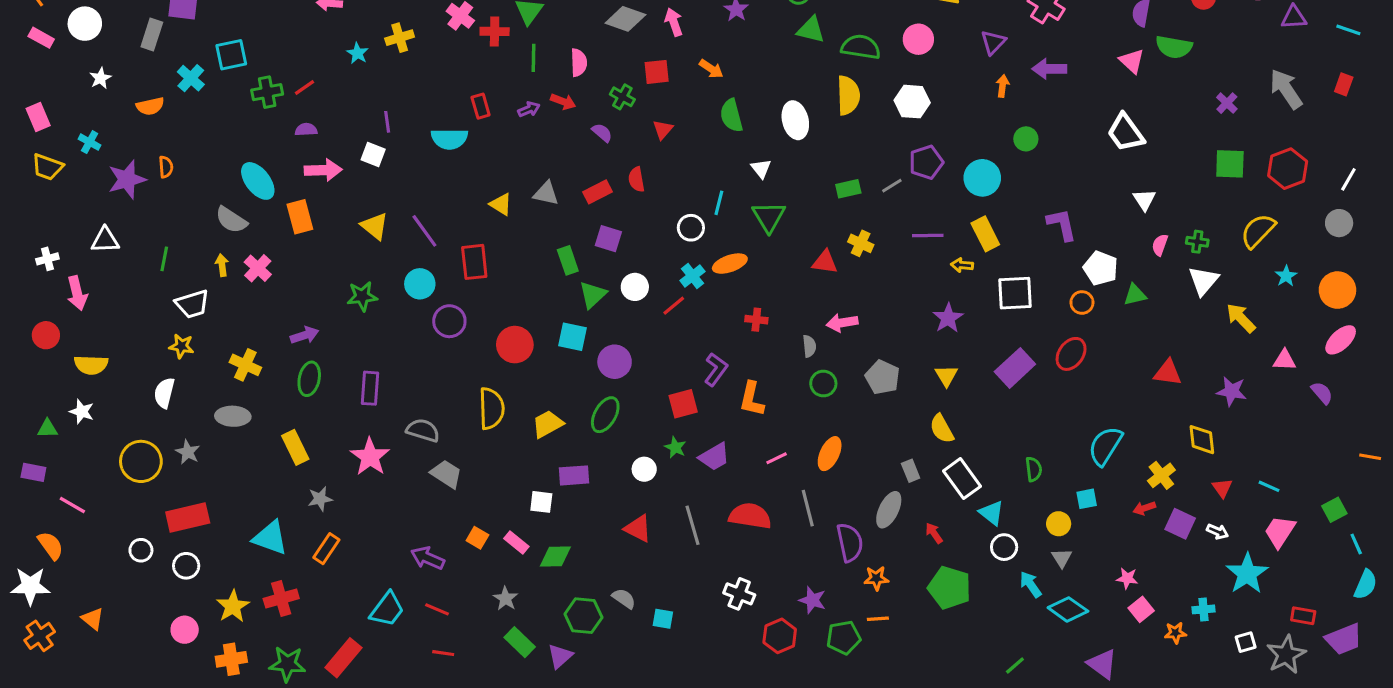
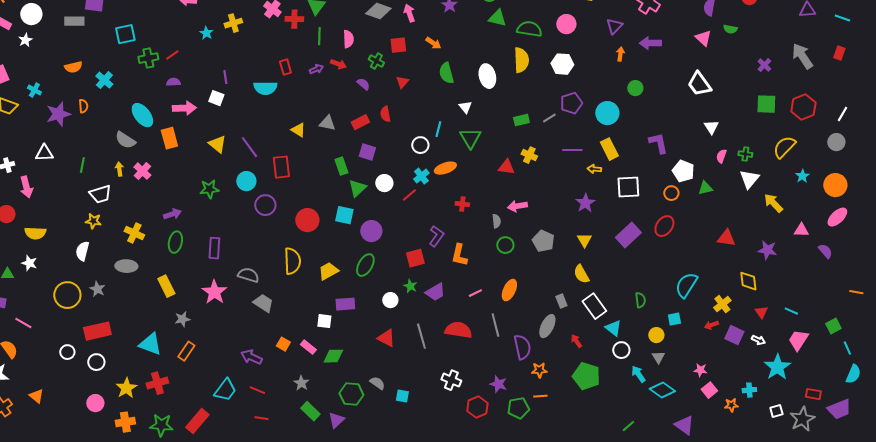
gray rectangle: (152, 35) -> (74, 21), turned 72
green semicircle: (1174, 47) -> (730, 29), size x0.6
white star: (100, 78) -> (25, 40), moved
cyan cross: (191, 78) -> (104, 80), moved

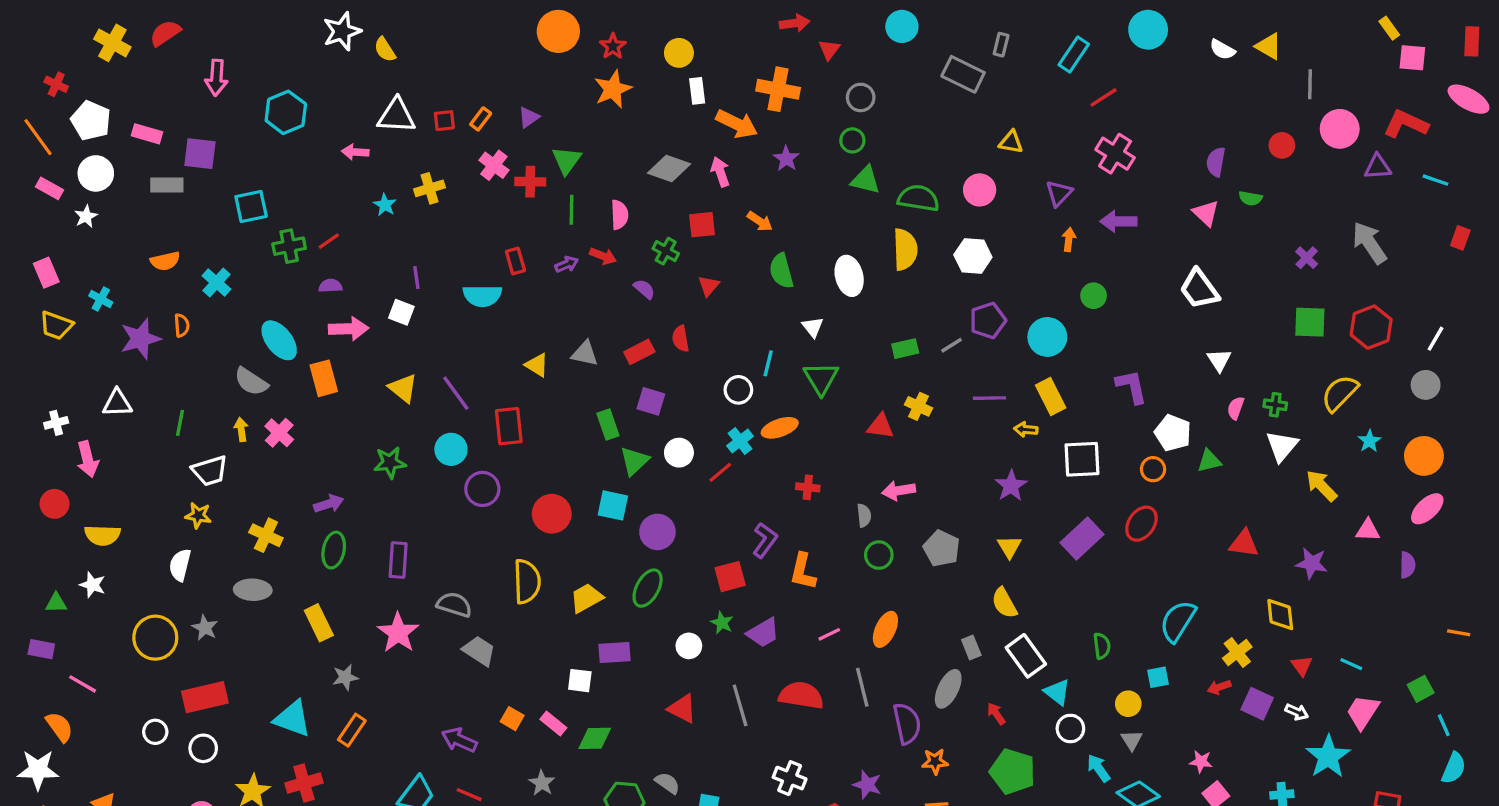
red rectangle: (839, 53) -> (1460, 238), moved
purple semicircle: (825, 251) -> (1407, 565), turned 42

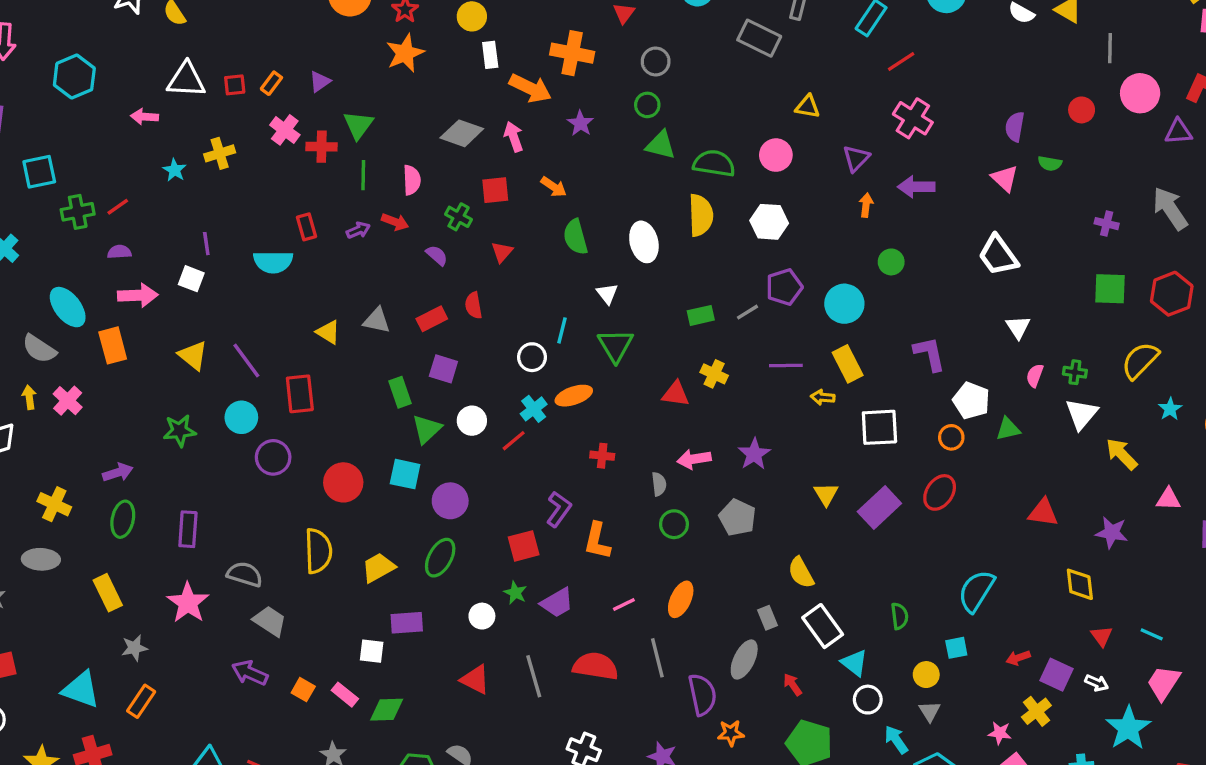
purple cross: (1307, 258) -> (1107, 224), turned -30
purple star: (1011, 486) -> (754, 454), moved
yellow triangle: (1009, 547) -> (826, 494), moved
yellow cross: (1237, 653) -> (1036, 711), moved
purple arrow: (459, 740) -> (250, 673), moved

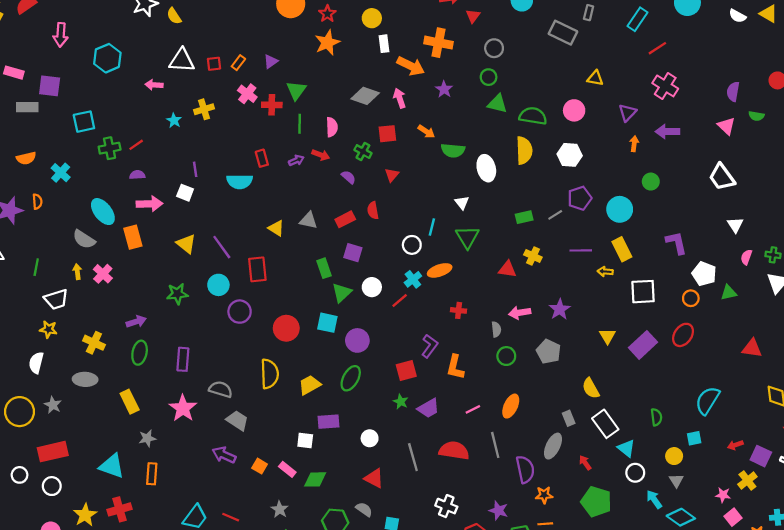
green semicircle: (575, 237) -> (453, 150), moved, turned -70
white circle: (482, 616) -> (370, 438), moved
red triangle: (475, 680) -> (374, 478), moved
orange rectangle: (141, 701) -> (152, 474), turned -30

